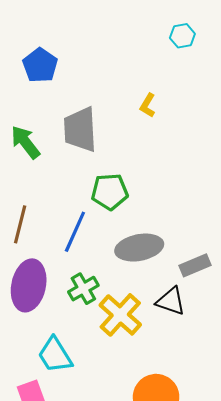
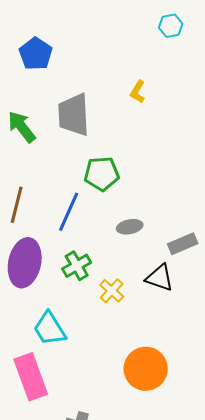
gray ellipse: (139, 248) -> (130, 227), size x0.6
yellow cross: (120, 315) -> (112, 291), size x0.6

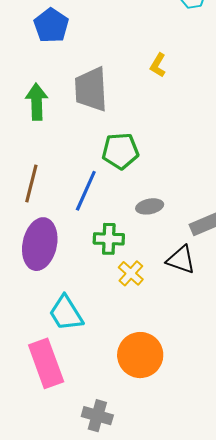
green arrow: (22, 127) -> (37, 102), turned 36
green cross: (77, 266) -> (109, 239), moved, turned 32
orange circle: (146, 369) -> (140, 355), moved

